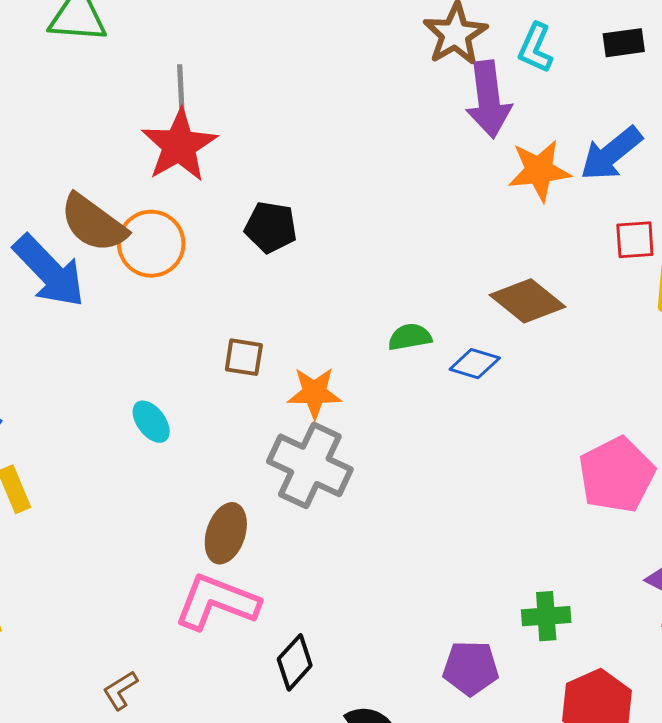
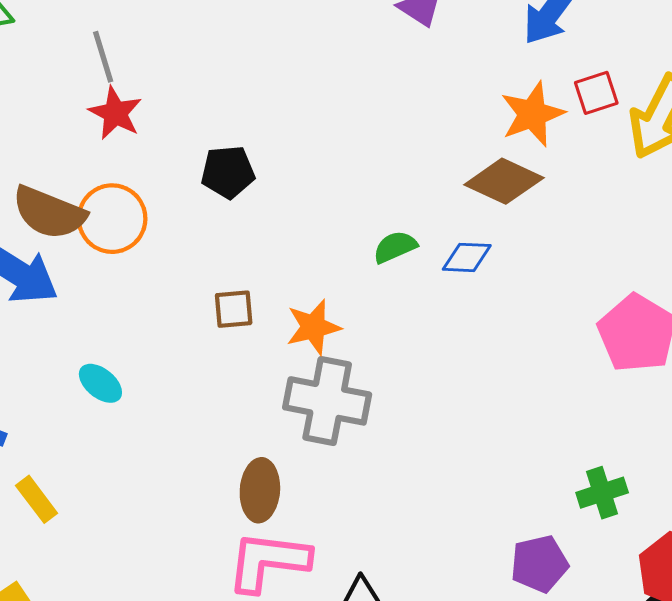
red star: (179, 145) -> (115, 113), size x0.7
orange star: (539, 171) -> (532, 114), moved
cyan ellipse: (151, 422) -> (100, 383), moved

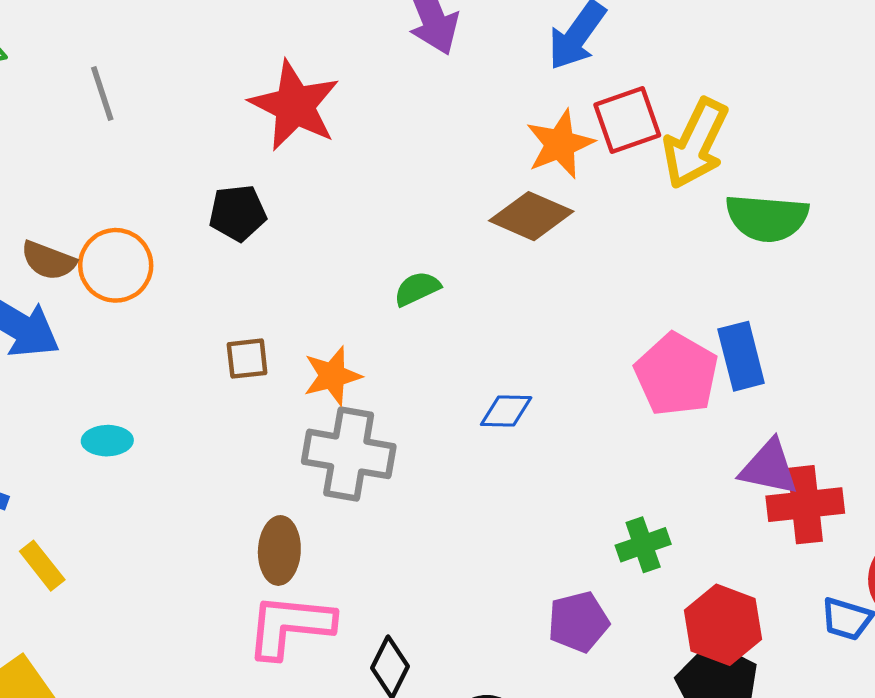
red square: (596, 93) -> (627, 120), size x1.4
red star: (115, 113) -> (295, 106), moved, size x1.6
brown semicircle: (49, 213) -> (49, 260), size x0.7
blue diamond: (467, 257) -> (506, 411), moved
cyan ellipse: (100, 383) -> (107, 441), turned -39

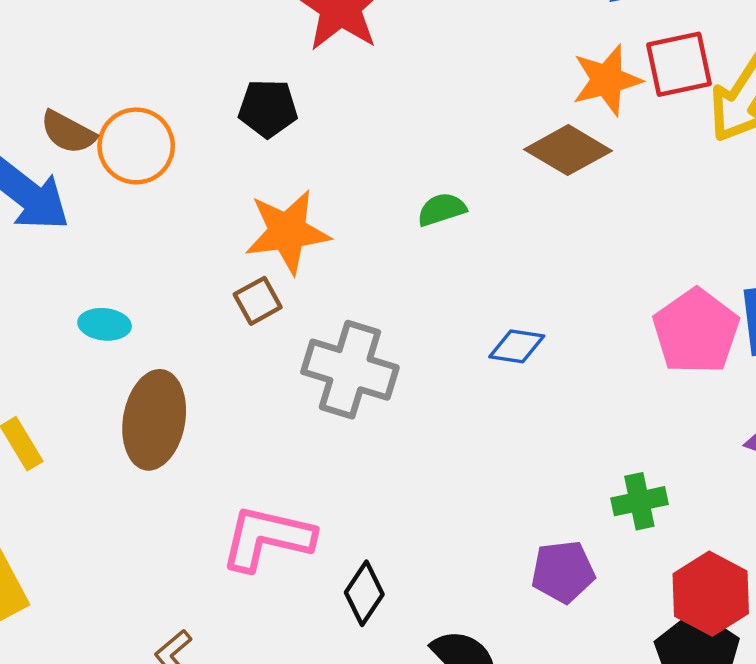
brown square: (247, 359) -> (258, 301), moved, turned -30
orange star: (332, 376) -> (287, 232), moved, size x1.4
brown ellipse: (279, 550) -> (154, 420), moved, size x1.4

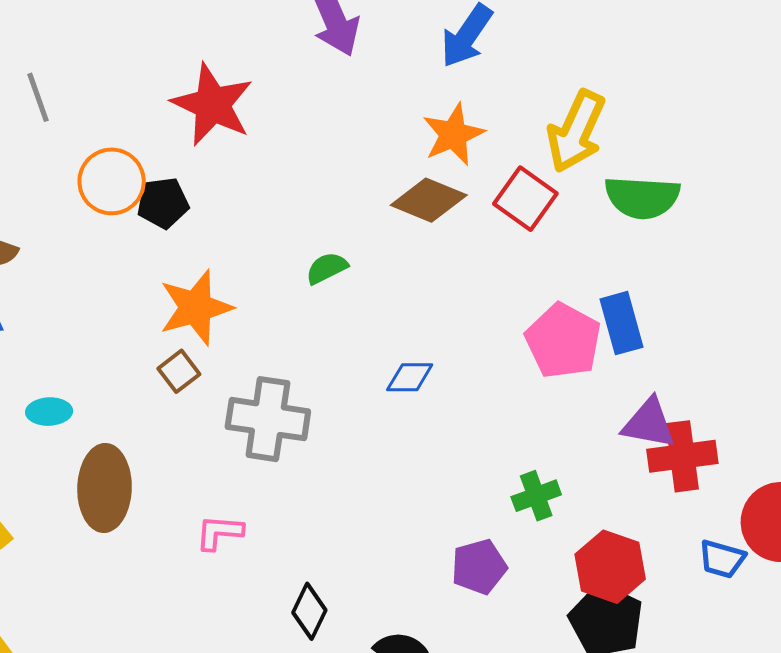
red square: (679, 64) -> (525, 199), moved, turned -34
orange circle: (136, 146) -> (112, 181), moved
pink L-shape: (267, 538) -> (219, 532), moved, size x0.6

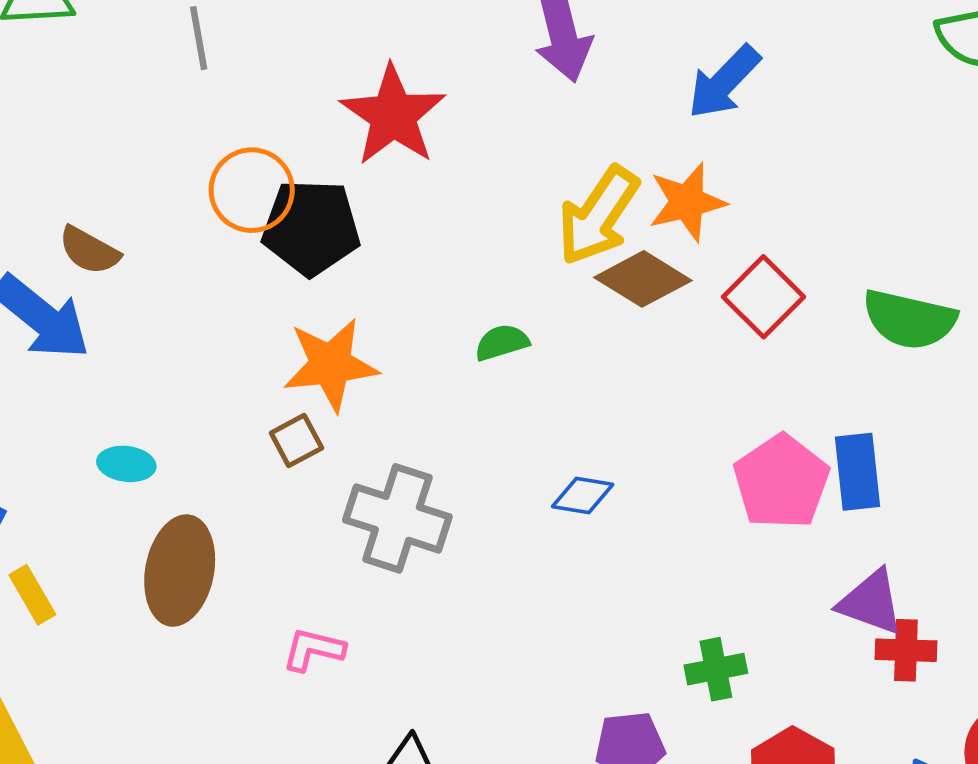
gray line: (38, 97) -> (199, 38), moved
yellow arrow: (576, 131) -> (598, 216), moved
black pentagon: (163, 203) -> (311, 227), size x1.5
red cross: (682, 456) -> (906, 650), size x0.7

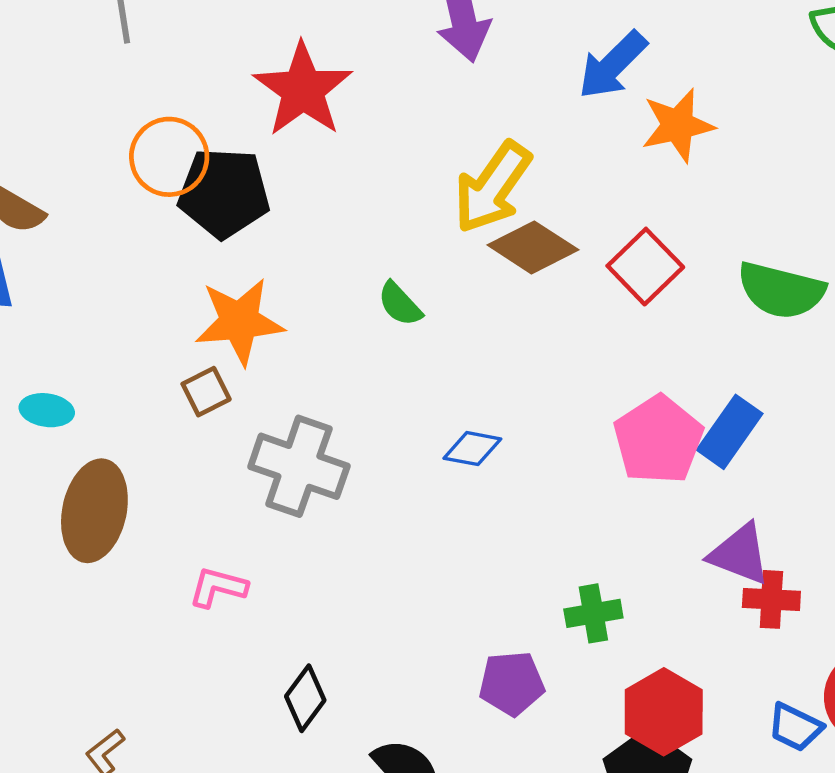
orange star: (687, 202) -> (678, 125), moved
green semicircle: (502, 342) -> (400, 304), turned -117
blue rectangle: (858, 472) -> (730, 432), turned 40

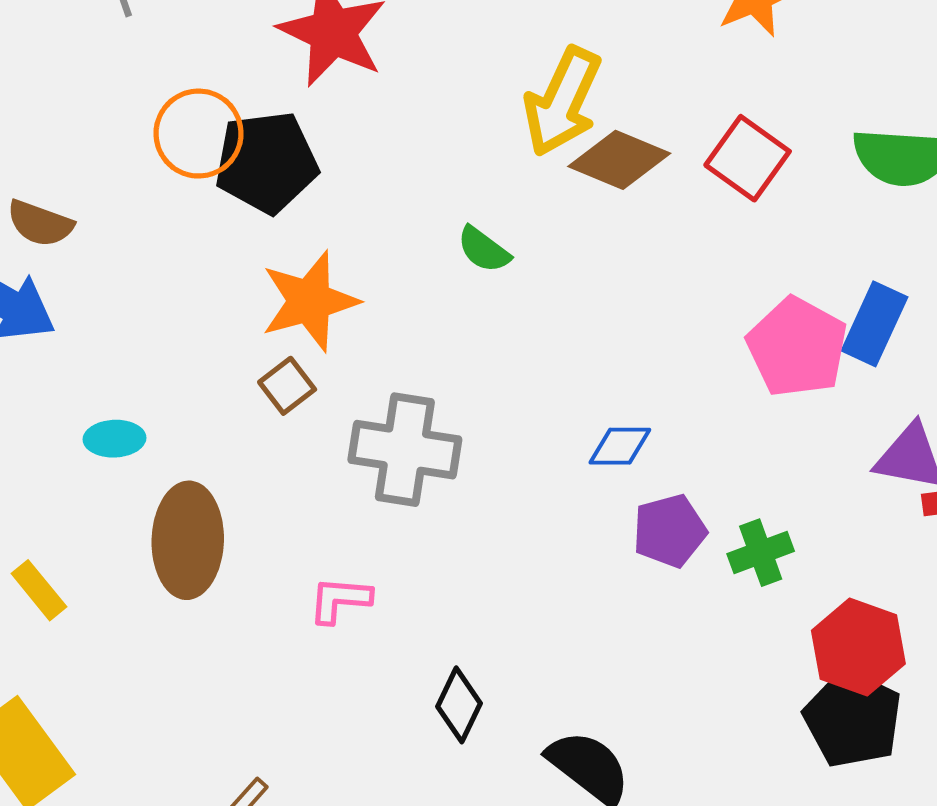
blue diamond: (472, 449) -> (620, 446), moved
purple pentagon: (512, 683) -> (670, 531), moved

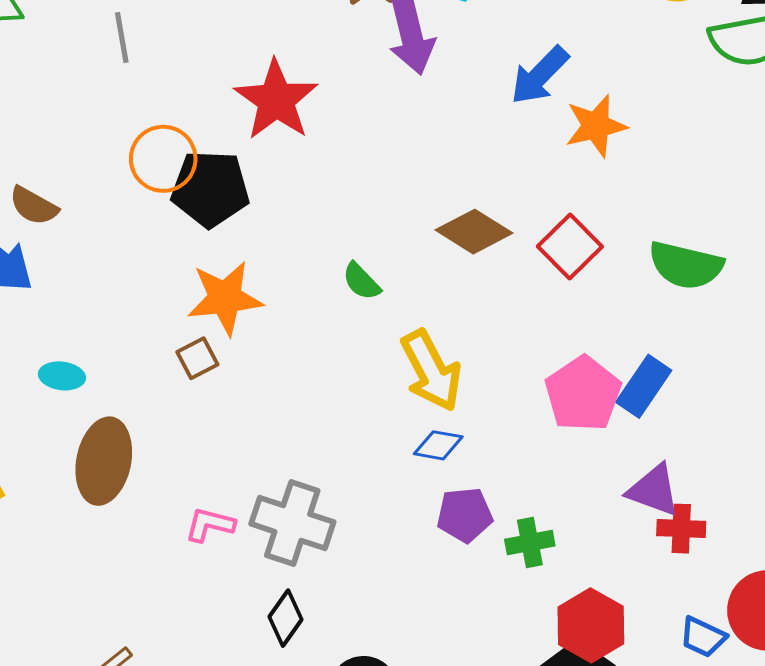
yellow arrow: (562, 102) -> (431, 371), moved, turned -62
gray cross: (405, 450) -> (292, 523), moved

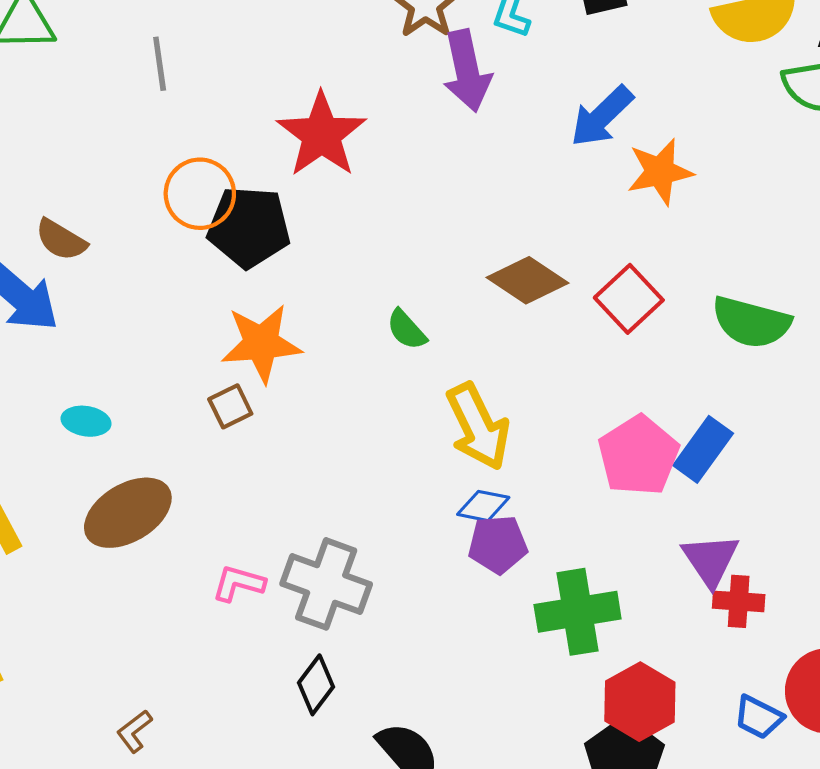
brown ellipse: (104, 461) -> (128, 513), turned 46
purple triangle: (654, 490) -> (710, 560), turned 34
purple pentagon: (465, 515) -> (498, 544), moved
green cross: (530, 543) -> (578, 612), size x1.6

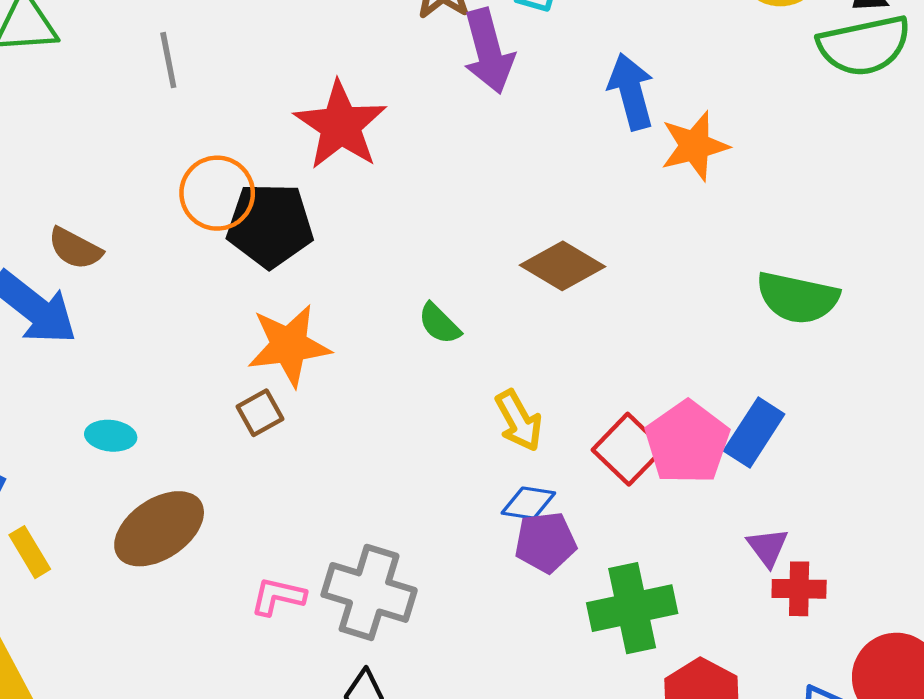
blue arrow: (602, 116) -> (631, 91), turned 122
red square: (629, 299) -> (628, 449), moved
yellow arrow: (478, 426) -> (519, 421), size x0.7
purple triangle: (710, 560) -> (768, 547), size x0.7

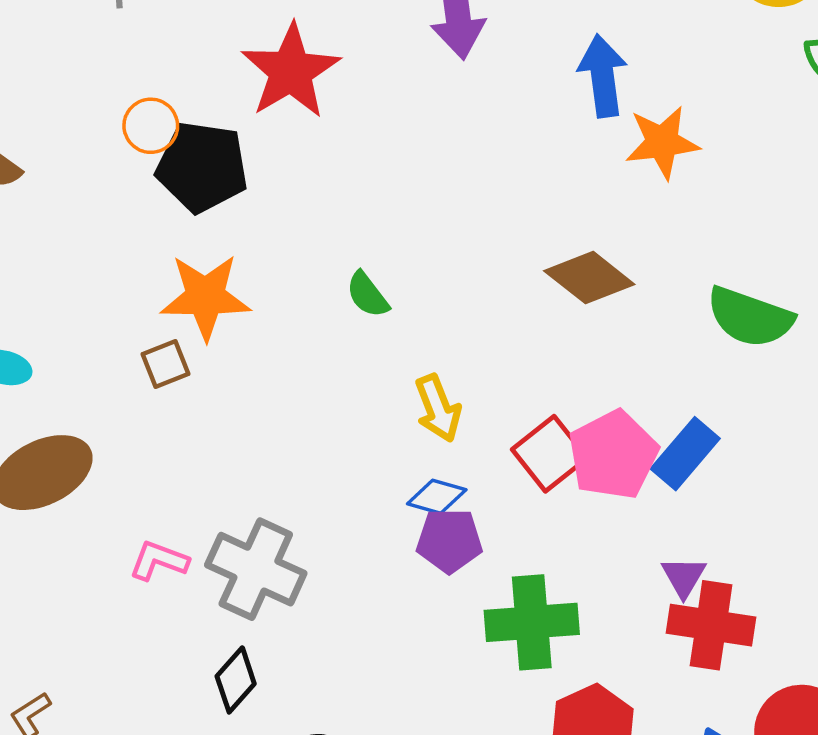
orange circle: (217, 193) -> (151, 126), size x0.7
brown diamond: (563, 266) -> (589, 278), moved
red cross: (799, 589) -> (711, 625), size x1.5

